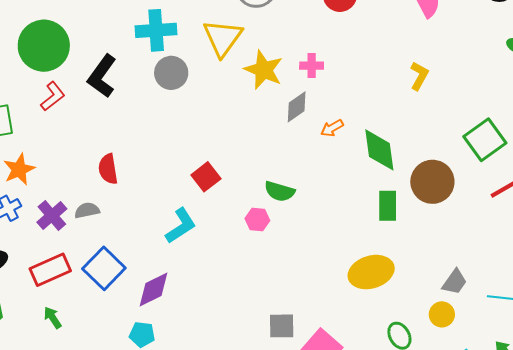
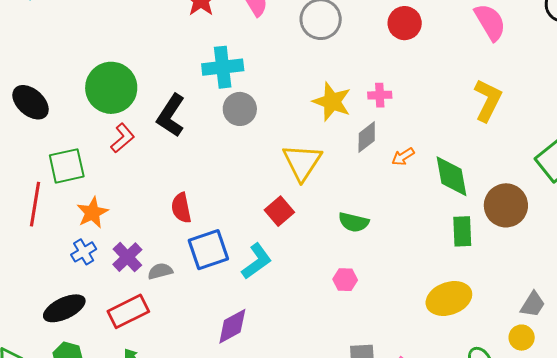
yellow triangle: (223, 38) -> (302, 162), moved
yellow L-shape: (419, 76) -> (488, 100), size x1.5
gray semicircle: (87, 210) -> (160, 271), moved
pink hexagon: (257, 219) -> (345, 280), moved
blue square: (104, 268) -> (208, 250), moved, turned 30

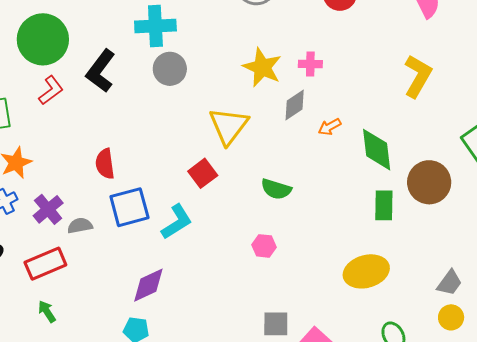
yellow circle: (522, 338) -> (451, 317), moved

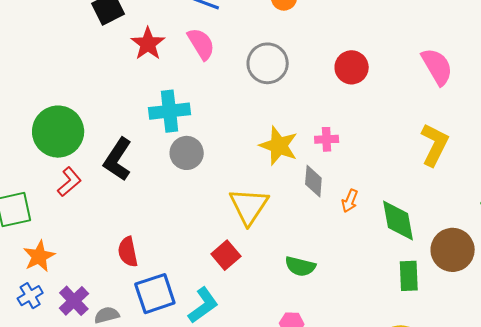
gray diamond: (295, 105) -> (313, 181), turned -48
orange arrow: (330, 127) -> (350, 201), turned -35

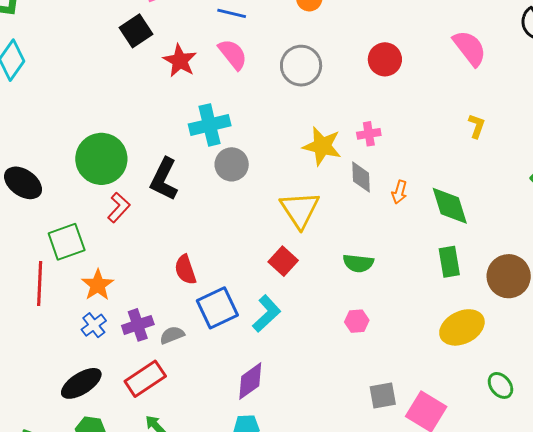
yellow L-shape: (435, 145) -> (477, 126), size x0.6
brown circle: (453, 250) -> (509, 276), moved
green rectangle: (409, 276) -> (449, 262), moved
purple cross: (74, 301) -> (138, 325), turned 32

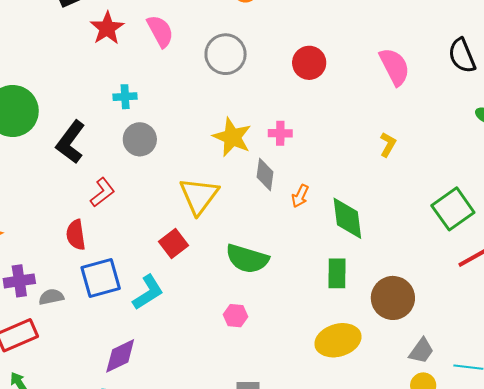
cyan cross: (210, 125) -> (125, 97), size x0.6
red L-shape: (119, 207) -> (102, 192), moved
green semicircle: (358, 263) -> (247, 259), size x1.4

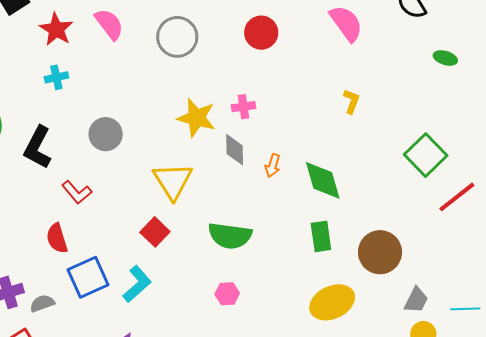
cyan cross: (125, 97) -> (56, 77), moved
red L-shape: (102, 192) -> (77, 192), turned 96

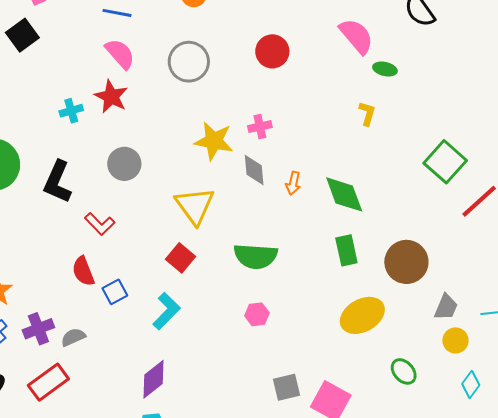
red star: (56, 29) -> (111, 97), moved
green ellipse: (445, 58) -> (385, 69), moved
blue square: (88, 277) -> (115, 292), moved, size x0.6

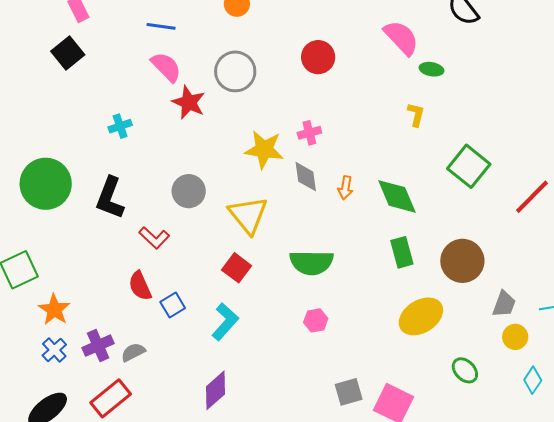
red star: (111, 97) -> (189, 102), moved
green square: (445, 162) -> (469, 166), moved
gray circle: (124, 164) -> (189, 191), moved

